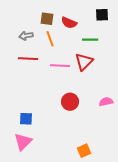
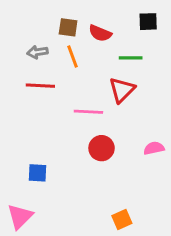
pink line: (60, 66) -> (88, 112), moved
pink triangle: (23, 142) -> (20, 217), moved

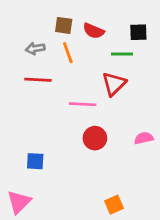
black square: (148, 22) -> (138, 32), moved

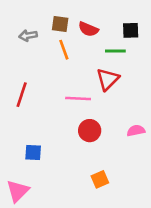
gray arrow: (35, 49) -> (28, 36), moved
red line: (38, 80) -> (22, 95), moved, turned -75
orange square: (114, 205) -> (100, 179), moved

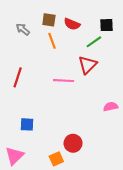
gray arrow: (28, 36) -> (23, 29), turned 48
green line: (115, 51) -> (94, 42), turned -35
red circle: (90, 131) -> (73, 143), moved
orange square: (100, 179) -> (56, 159), moved

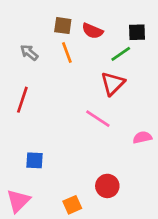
gray arrow: (23, 29) -> (29, 52), moved
pink line: (64, 81) -> (98, 119), moved, turned 30
red circle: (73, 143) -> (107, 186), moved

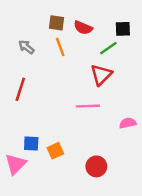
pink line: (98, 119) -> (88, 106), turned -35
pink triangle: (18, 201) -> (16, 164), moved
orange square: (72, 205) -> (55, 151), moved

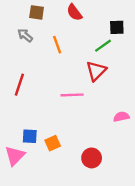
brown square: (57, 23) -> (37, 12), moved
red semicircle: (83, 28) -> (74, 12), moved, turned 30
gray arrow: (26, 47) -> (25, 35), moved
pink line: (88, 106) -> (72, 95), moved

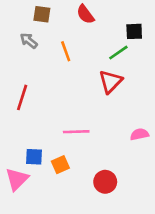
pink line: (72, 95) -> (76, 132), moved

